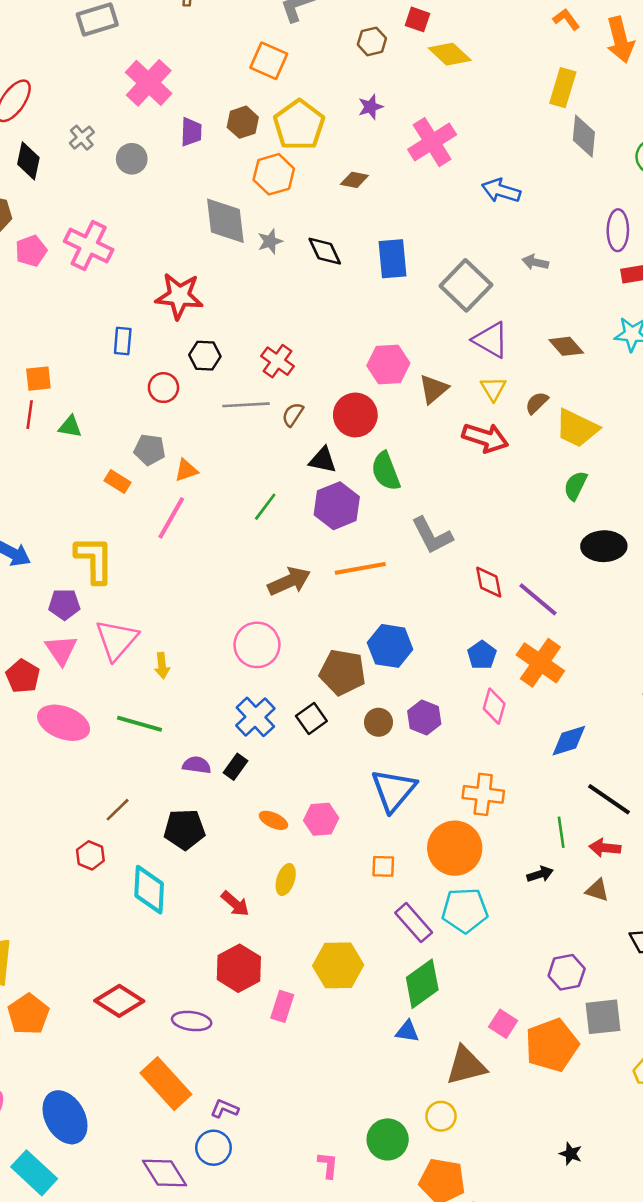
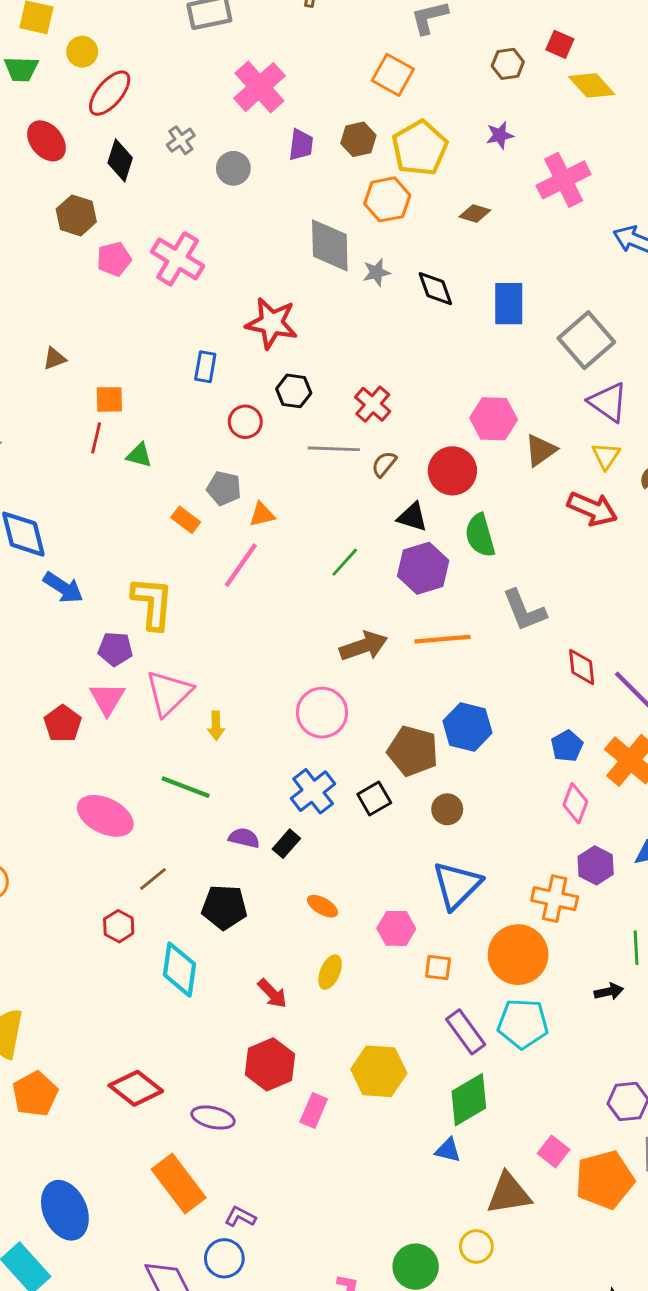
purple hexagon: (424, 718) -> (596, 865), moved
pink ellipse: (64, 723) -> (105, 816), moved
pink hexagon: (321, 819) -> (396, 928), moved

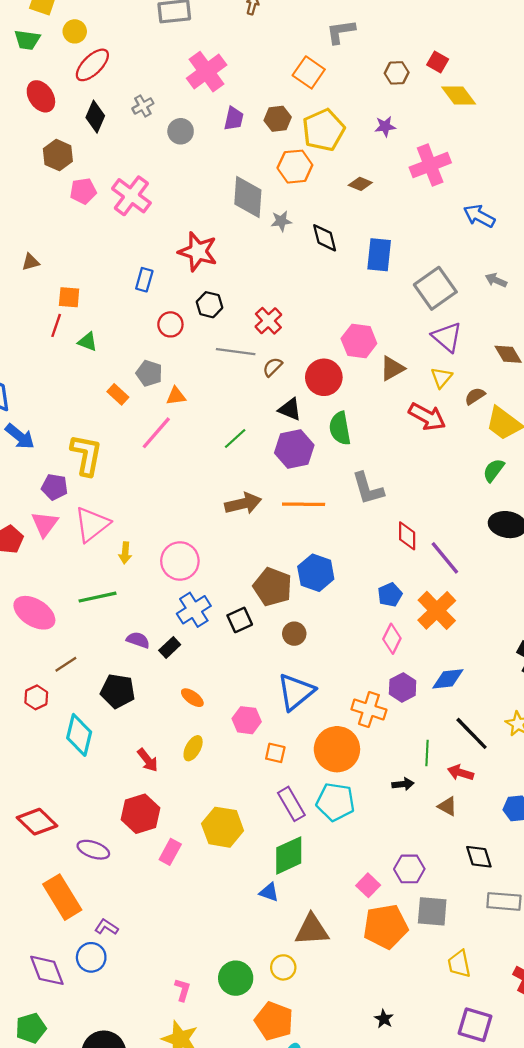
pink circle: (322, 713) -> (180, 561), moved
green line: (186, 787) -> (97, 597), turned -39
pink square: (553, 1152) -> (368, 885), moved

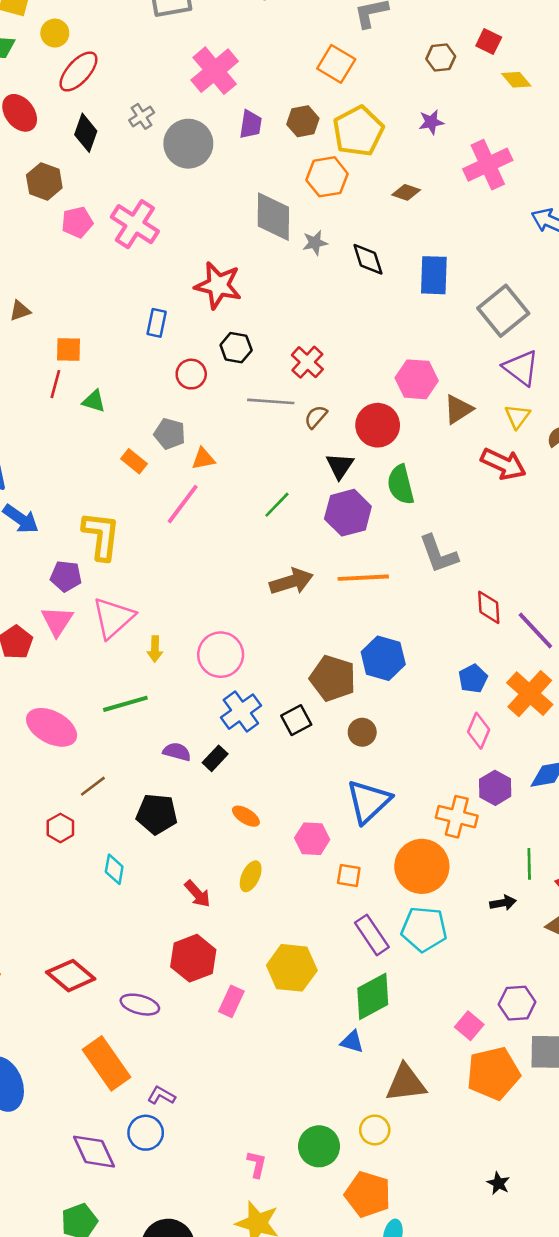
yellow diamond: (459, 96) -> (516, 80), size x0.7
gray circle: (181, 131) -> (188, 144), size x1.6
black triangle: (290, 409) -> (340, 466), turned 45
cyan diamond: (79, 735) -> (114, 869), size x0.6

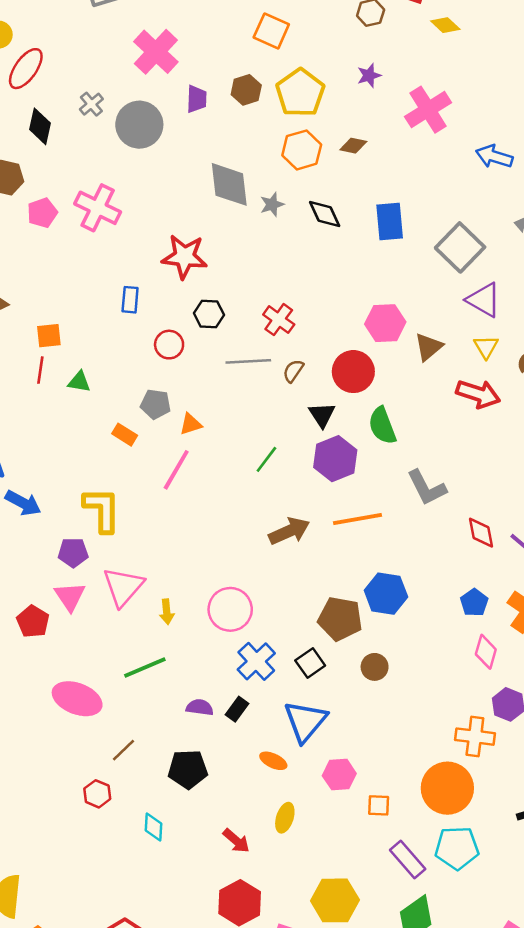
orange hexagon: (327, 177) -> (302, 150), moved
blue triangle: (369, 801) -> (305, 721), moved

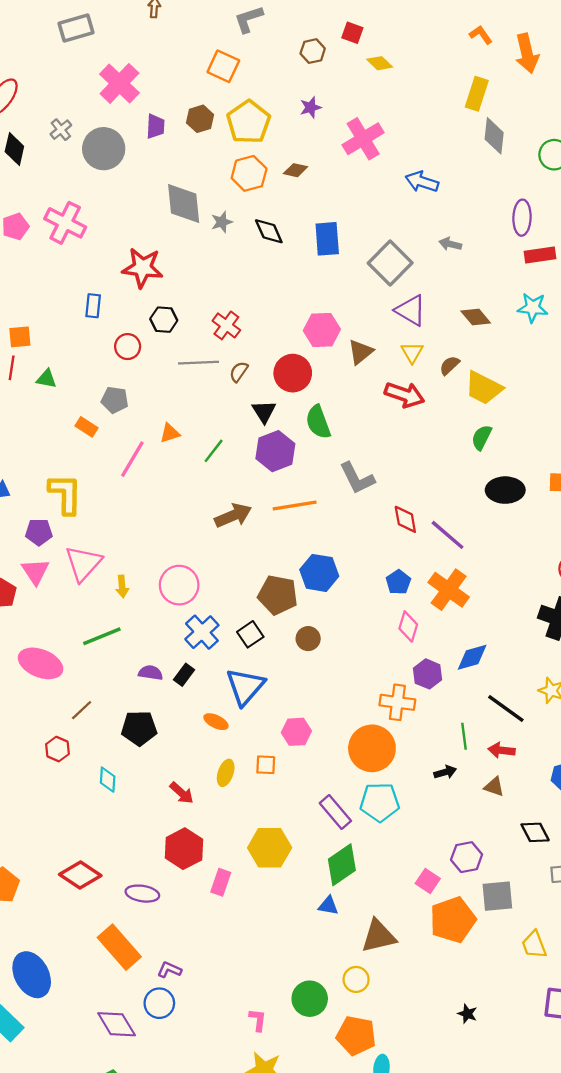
orange triangle: (191, 424) -> (170, 433), moved
pink hexagon: (339, 775) -> (296, 732), moved
orange square: (379, 805) -> (266, 765), moved

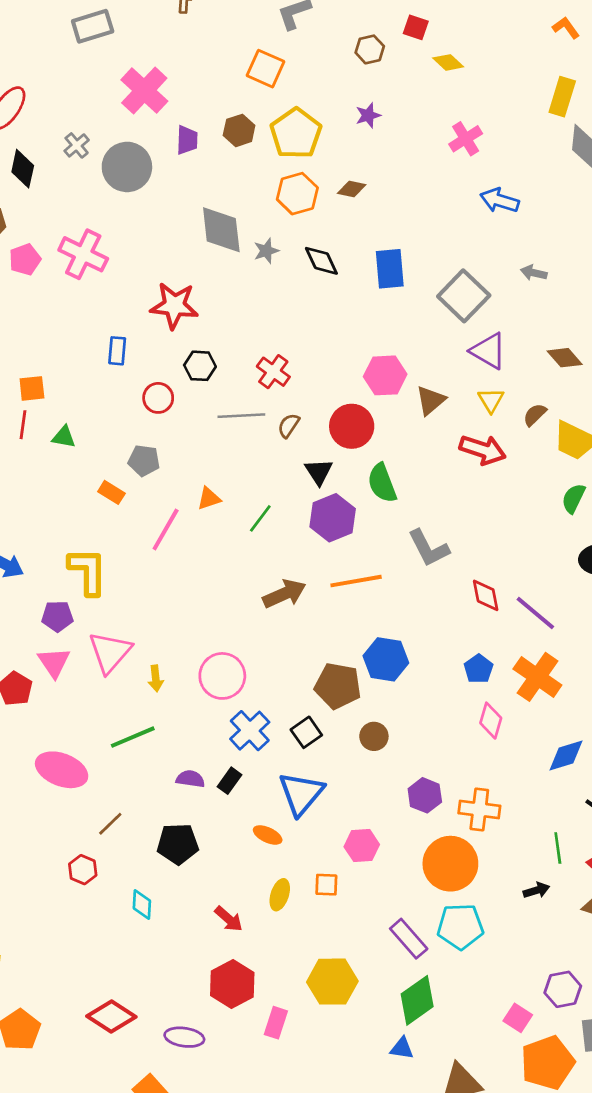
pink cross: (363, 139) -> (466, 139), moved, size x0.7
purple hexagon: (428, 674) -> (425, 795), moved

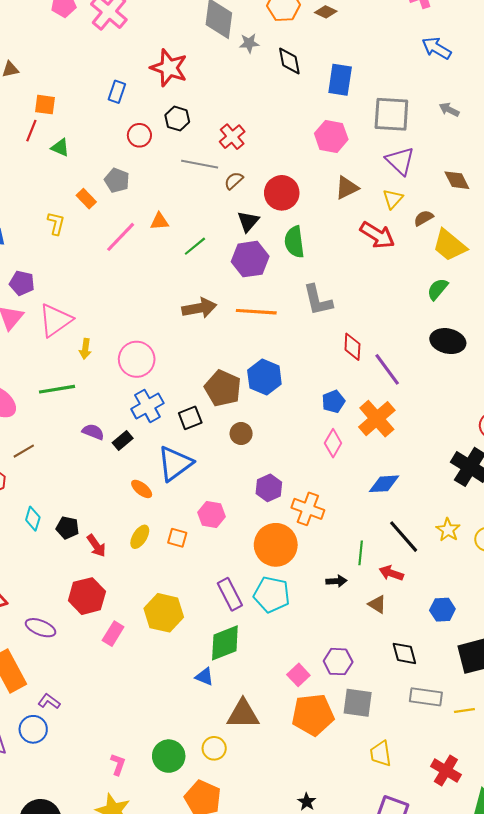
gray square: (464, 296) -> (391, 114), turned 36
pink hexagon: (385, 375) -> (331, 136), moved
yellow L-shape: (88, 571) -> (56, 223), moved, size x0.6
black pentagon: (178, 844) -> (68, 528), moved, size x0.7

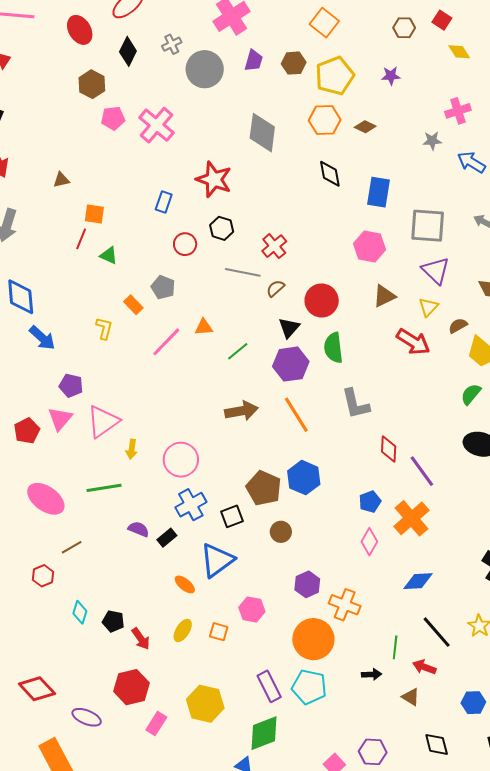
gray star: (249, 43) -> (432, 141), moved
orange line: (256, 312) -> (296, 415), turned 54

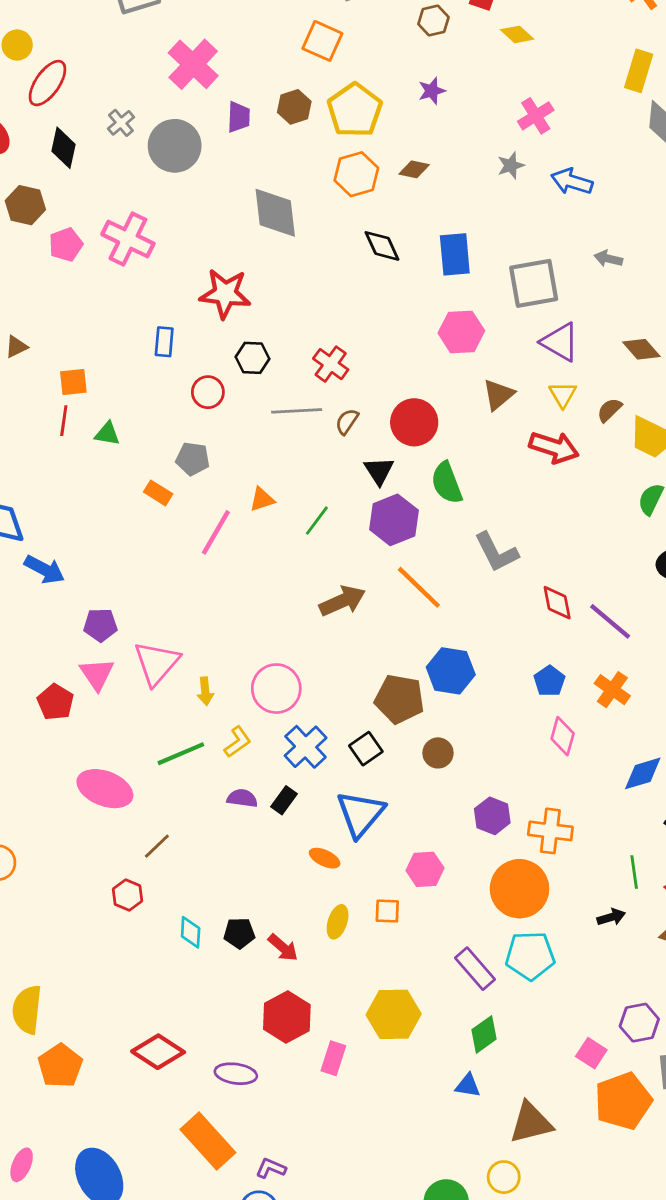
yellow L-shape: (104, 328) -> (238, 742), moved, turned 55
orange cross: (412, 518) -> (612, 690), size x0.7
green diamond: (264, 733) -> (484, 1034), size x0.7

